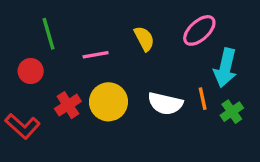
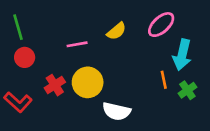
green line: (48, 34) -> (18, 27), moved
yellow semicircle: (144, 39) -> (116, 31), turned 78
white semicircle: (165, 103) -> (116, 111), moved

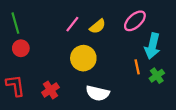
pink line: (77, 44) -> (72, 24), moved, turned -42
yellow circle: (88, 82) -> (83, 58), moved
red cross: (55, 85) -> (50, 90), moved
red L-shape: (18, 102) -> (15, 86), turned -140

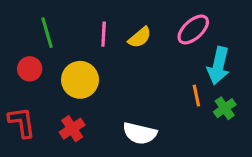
green line: (15, 23) -> (47, 33), moved
pink line: (72, 24) -> (104, 34), turned -35
yellow circle: (83, 58) -> (80, 80), moved

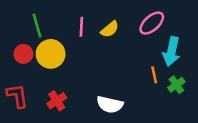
yellow circle: (80, 80) -> (51, 54), moved

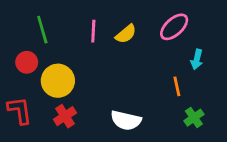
cyan arrow: (171, 51) -> (197, 59), size x0.6
yellow circle: (51, 54) -> (58, 81), moved
green cross: (176, 85) -> (194, 118), moved

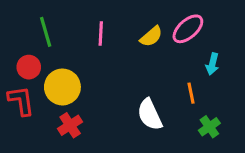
yellow semicircle: (126, 34) -> (151, 36), moved
red L-shape: (20, 110) -> (21, 101), moved
white semicircle: (126, 120) -> (150, 115), moved, turned 52

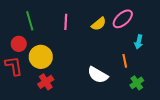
white semicircle: (150, 115) -> (98, 75), turned -35

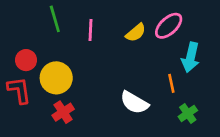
green line: (30, 21) -> (55, 19), moved
cyan arrow: (139, 42) -> (191, 57), size x1.5

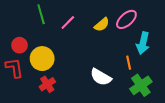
pink line: (90, 30) -> (68, 23), turned 42
green cross: (188, 114) -> (141, 85), size x1.5

